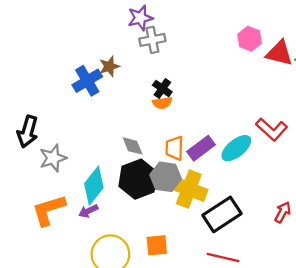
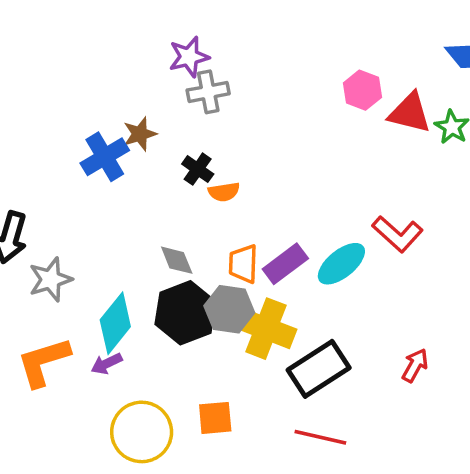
black cross: (162, 89) -> (198, 169), moved

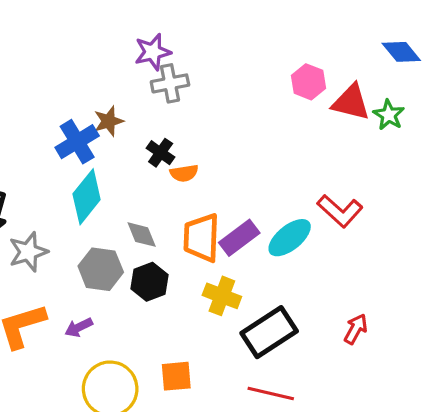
orange trapezoid: (243, 264) -> (201, 238), size x1.4
gray hexagon: (229, 309) -> (101, 269), moved
black hexagon: (185, 313) -> (149, 282), size x0.7
cyan diamond: (115, 323) -> (87, 197), moved
yellow cross: (266, 329) -> (222, 296), size x0.7

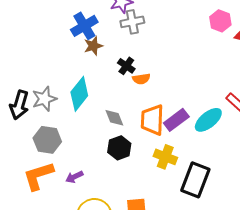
blue cross: (77, 142) -> (84, 26), moved
gray star: (28, 252) -> (44, 99), moved
gray hexagon: (101, 269) -> (47, 140), moved
black rectangle: (269, 332) -> (195, 180), turned -36

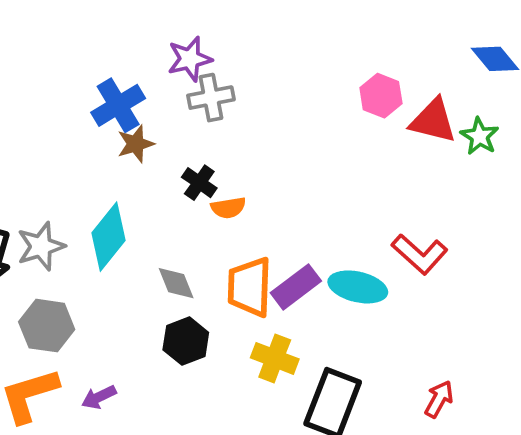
cyan ellipse: (208, 120) -> (358, 287), turned 52

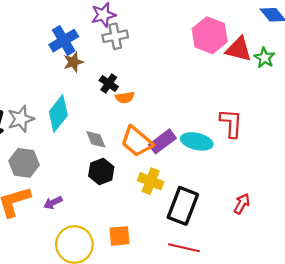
pink hexagon: (381, 96) -> (210, 35), size x1.5
red L-shape: (420, 254) -> (231, 123), turned -128
orange trapezoid: (250, 287) -> (137, 141), turned -52

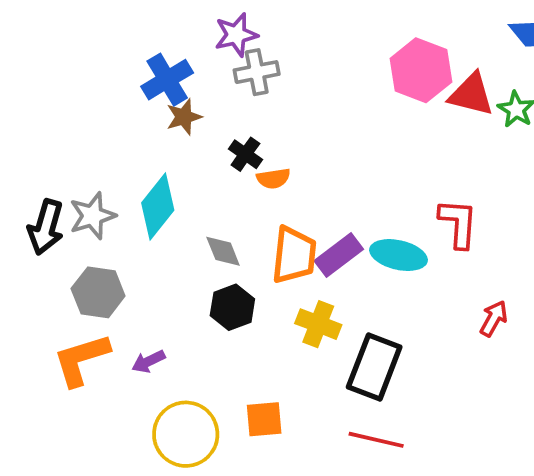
orange trapezoid: (137, 141) -> (294, 255), turned -124
red arrow: (242, 204) -> (494, 318), moved

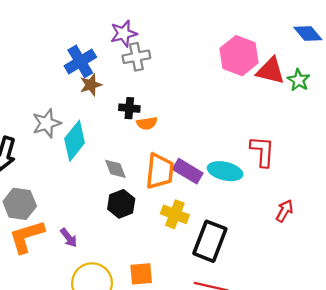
black cross: (245, 154) -> (129, 108), turned -30
gray star: (92, 216) -> (47, 123), moved
purple rectangle: (339, 255) -> (188, 171), turned 68
gray hexagon: (98, 292) -> (20, 204), moved
purple arrow: (148, 361) -> (69, 238), turned -102

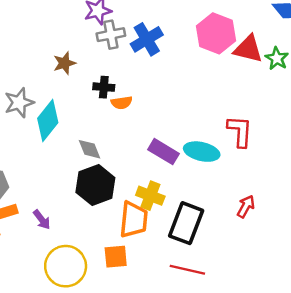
blue cross: (80, 61) -> (147, 39), moved
orange trapezoid: (160, 171) -> (134, 220), moved
black hexagon: (121, 204) -> (95, 185), size x1.4
red arrow: (285, 211) -> (246, 206), moved

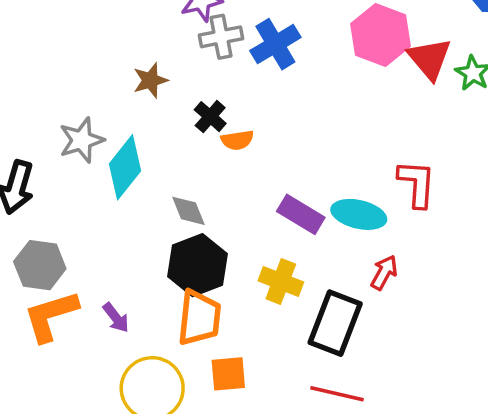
red triangle: (248, 49) -> (429, 59), turned 36
black cross: (104, 87) -> (210, 117), turned 36
red arrow: (246, 206) -> (384, 272), moved
orange trapezoid: (134, 220) -> (199, 318), moved

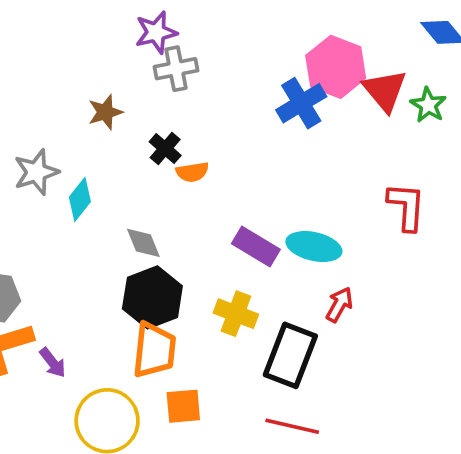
blue cross: (275, 44) -> (301, 103), moved
cyan diamond: (125, 167) -> (80, 199), size x0.7
red L-shape: (417, 184) -> (406, 207), moved
purple arrow: (116, 318) -> (53, 363), moved

